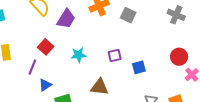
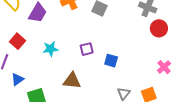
red circle: (179, 57) -> (159, 28), moved
blue square: (139, 67) -> (111, 61), turned 32

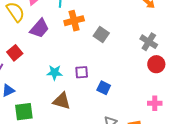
cyan star: (50, 49) -> (55, 73), moved
pink cross: (164, 67) -> (155, 103), turned 32

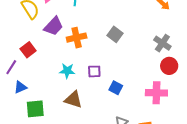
orange cross: (74, 21) -> (77, 38), moved
pink cross: (155, 103) -> (156, 93), moved, size x1.5

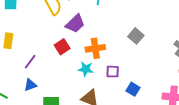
orange cross: (77, 38) -> (95, 48), moved
red square: (28, 50) -> (62, 47), moved
blue triangle: (20, 87) -> (30, 85), moved

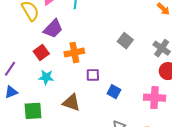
gray square: (136, 36) -> (125, 41), moved
cyan star: (86, 69) -> (46, 77), moved

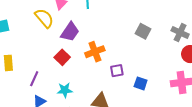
cyan star: (46, 77) -> (65, 90), moved

